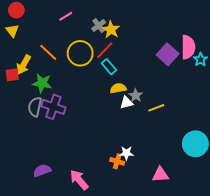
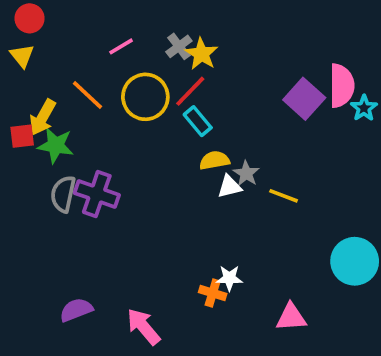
pink line: (66, 16) -> (121, 46), moved
green star: (42, 83) -> (56, 145), moved
yellow line: (156, 108) -> (284, 196), turned 42

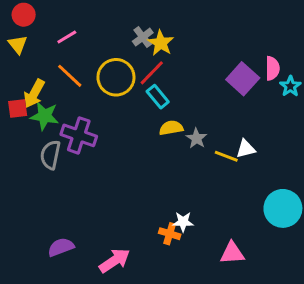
pink line: (121, 46) -> (67, 37), moved
pink semicircle: (342, 86) -> (272, 68), size x0.7
white triangle: (229, 187) -> (246, 149), moved
purple cross: (97, 194) -> (79, 135), moved
pink arrow: (143, 327) -> (115, 261), turned 96

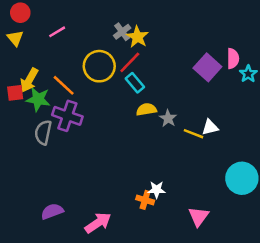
orange line: (70, 76) -> (64, 85), moved
pink triangle: (232, 253) -> (199, 216), turned -50

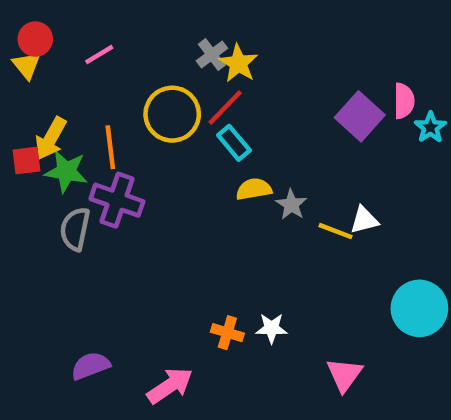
red circle: (20, 13) -> (35, 39), moved
orange line: (64, 85) -> (110, 147), turned 40
orange cross: (145, 200) -> (227, 333), moved

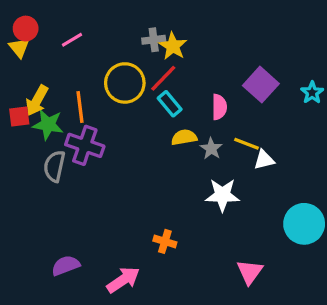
gray cross: (212, 55) -> (154, 40), turned 30
pink semicircle: (404, 101) -> (219, 107), moved
yellow line: (336, 231) -> (246, 144), moved
white star: (272, 328) -> (222, 195), moved, size x1.5

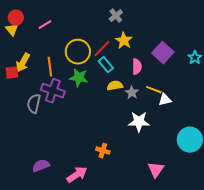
gray cross: (154, 40) -> (116, 16), moved, turned -32
yellow star: (173, 46) -> (124, 41), moved
green star: (48, 125) -> (79, 78), moved

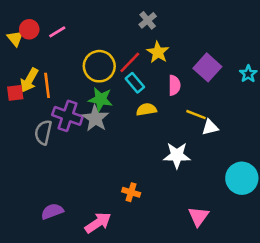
red circle: (16, 18) -> (29, 29), moved
orange line: (50, 67) -> (47, 85), moved
gray star: (132, 93) -> (95, 118), moved, size x1.5

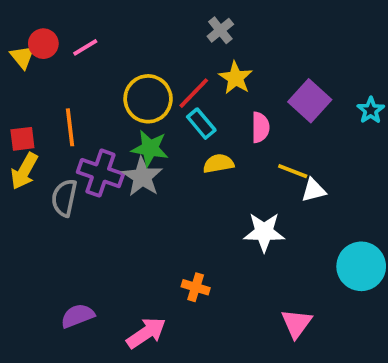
yellow arrow: (29, 80) -> (24, 171), moved

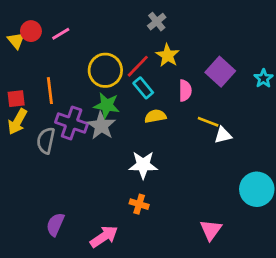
white star: (264, 232) -> (143, 165), moved
purple semicircle: (78, 316) -> (55, 224), turned -45

